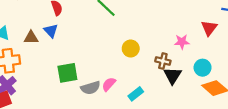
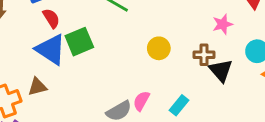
blue triangle: (51, 31) -> (51, 50), size x1.6
brown triangle: (31, 38) -> (37, 87), moved
green square: (67, 73) -> (79, 42), moved

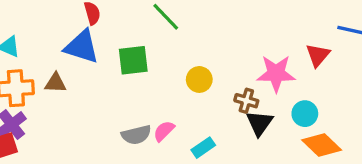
pink star: (223, 24) -> (276, 74), size x1.6
green square: (79, 42) -> (133, 60), moved
blue triangle: (51, 50) -> (82, 47), turned -32

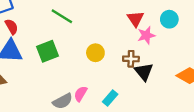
red triangle: (318, 55) -> (135, 19), moved
pink star: (276, 74) -> (146, 35), size x0.7
cyan circle: (305, 114) -> (169, 19), moved

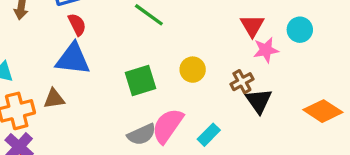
green square: (48, 51) -> (140, 80), moved
brown cross: (131, 59) -> (242, 82), turned -35
pink semicircle: (81, 94) -> (168, 126), size x1.6

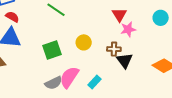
red semicircle: (77, 25) -> (12, 17), turned -32
cyan circle: (300, 30) -> (161, 18), moved
brown cross: (242, 82) -> (114, 49), turned 32

